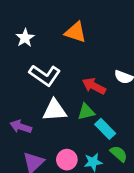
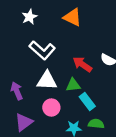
purple arrow: (21, 127) -> (17, 91), turned 42
green semicircle: (119, 154) -> (96, 124), turned -42
pink circle: (67, 160) -> (51, 108), moved

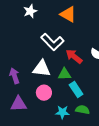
white L-shape: (42, 50) -> (52, 42), moved
purple triangle: (24, 122) -> (19, 104), turned 30

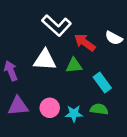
cyan rectangle: (76, 90) -> (102, 83), moved
pink circle: (44, 93) -> (50, 108), moved

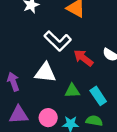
green triangle: (74, 65) -> (72, 91), moved

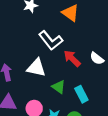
green triangle: (72, 91) -> (59, 87), turned 32

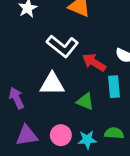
cyan rectangle: (81, 94) -> (114, 87), moved, turned 35

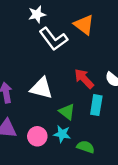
white L-shape: (62, 46) -> (53, 39), moved
cyan star: (87, 140) -> (62, 134), moved

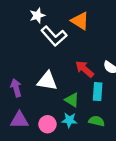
green semicircle: (86, 147) -> (97, 121), moved

